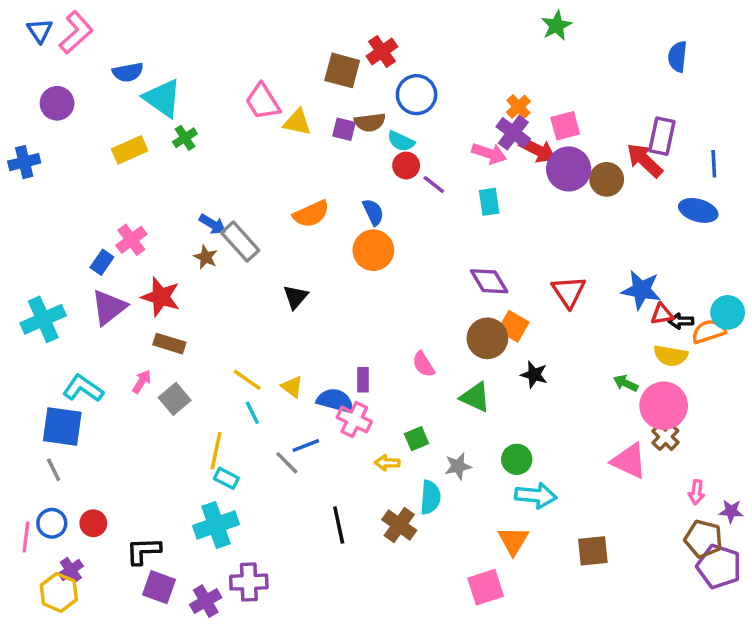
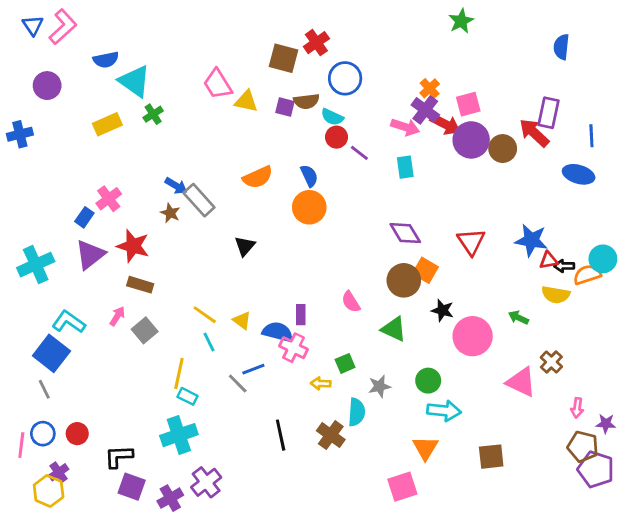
pink circle: (664, 406) -> (473, 336), moved
blue square: (62, 426) -> (51, 353), turned 30
purple cross: (249, 582) -> (206, 482), turned -36

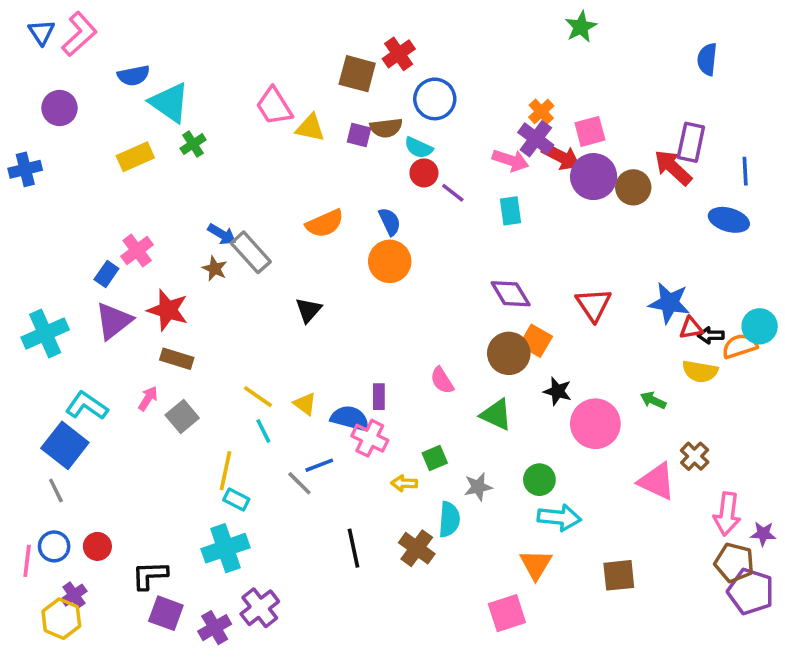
pink arrow: (577, 408) -> (727, 514), size x1.6

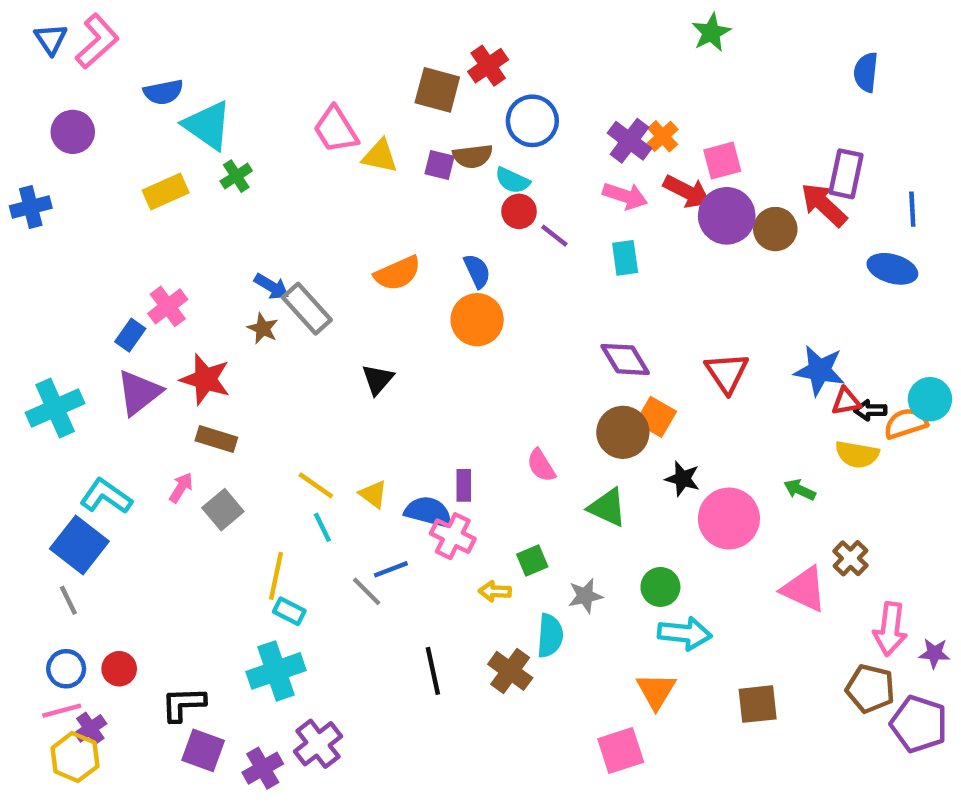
purple cross: (536, 139) -> (629, 141), moved
pink line: (27, 561) -> (62, 711), moved, turned 68
brown pentagon: (734, 563) -> (870, 689), moved

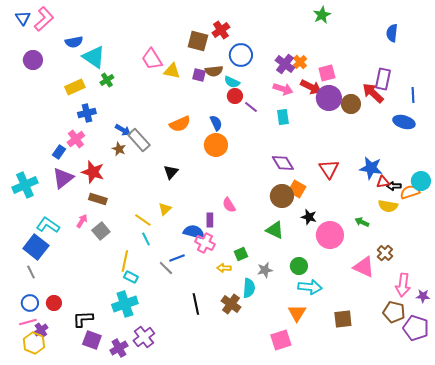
blue cross: (31, 207) -> (87, 113), moved
pink semicircle: (541, 465) -> (229, 205), moved
yellow triangle: (373, 494) -> (165, 209), moved, turned 40

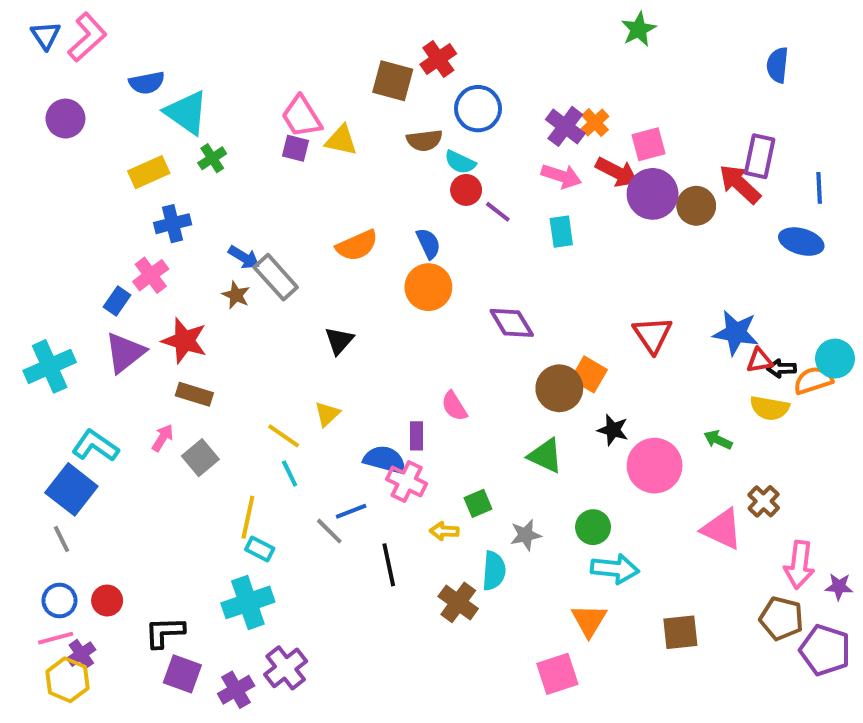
purple square: (199, 75) -> (296, 148), moved
purple diamond: (283, 163) -> (512, 323), moved
black line: (196, 304) -> (389, 565), moved

